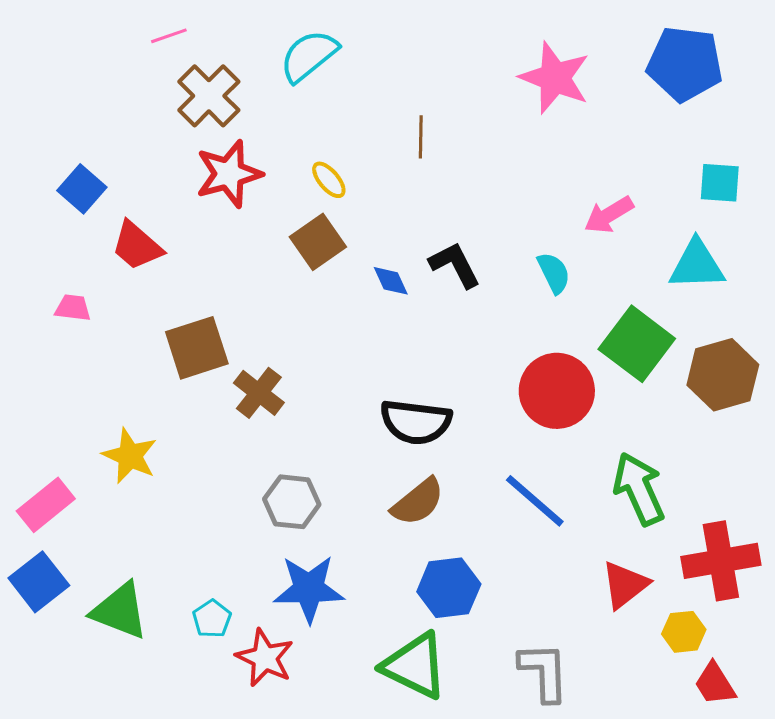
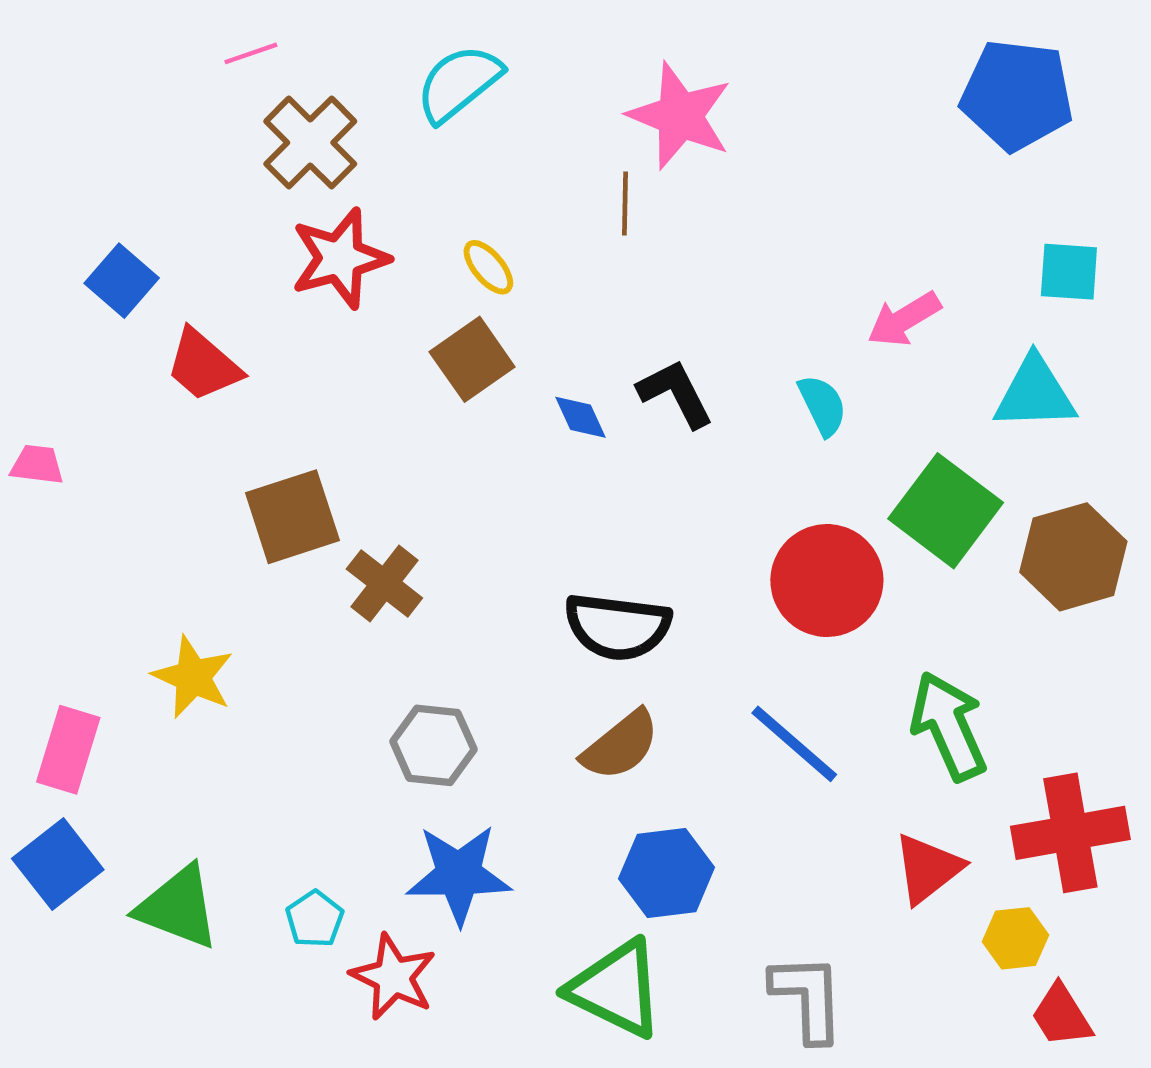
pink star: (555, 78) -> (680, 116), moved
pink trapezoid: (73, 308) -> (37, 465), moved
pink rectangle: (46, 505) -> (68, 750), turned -34

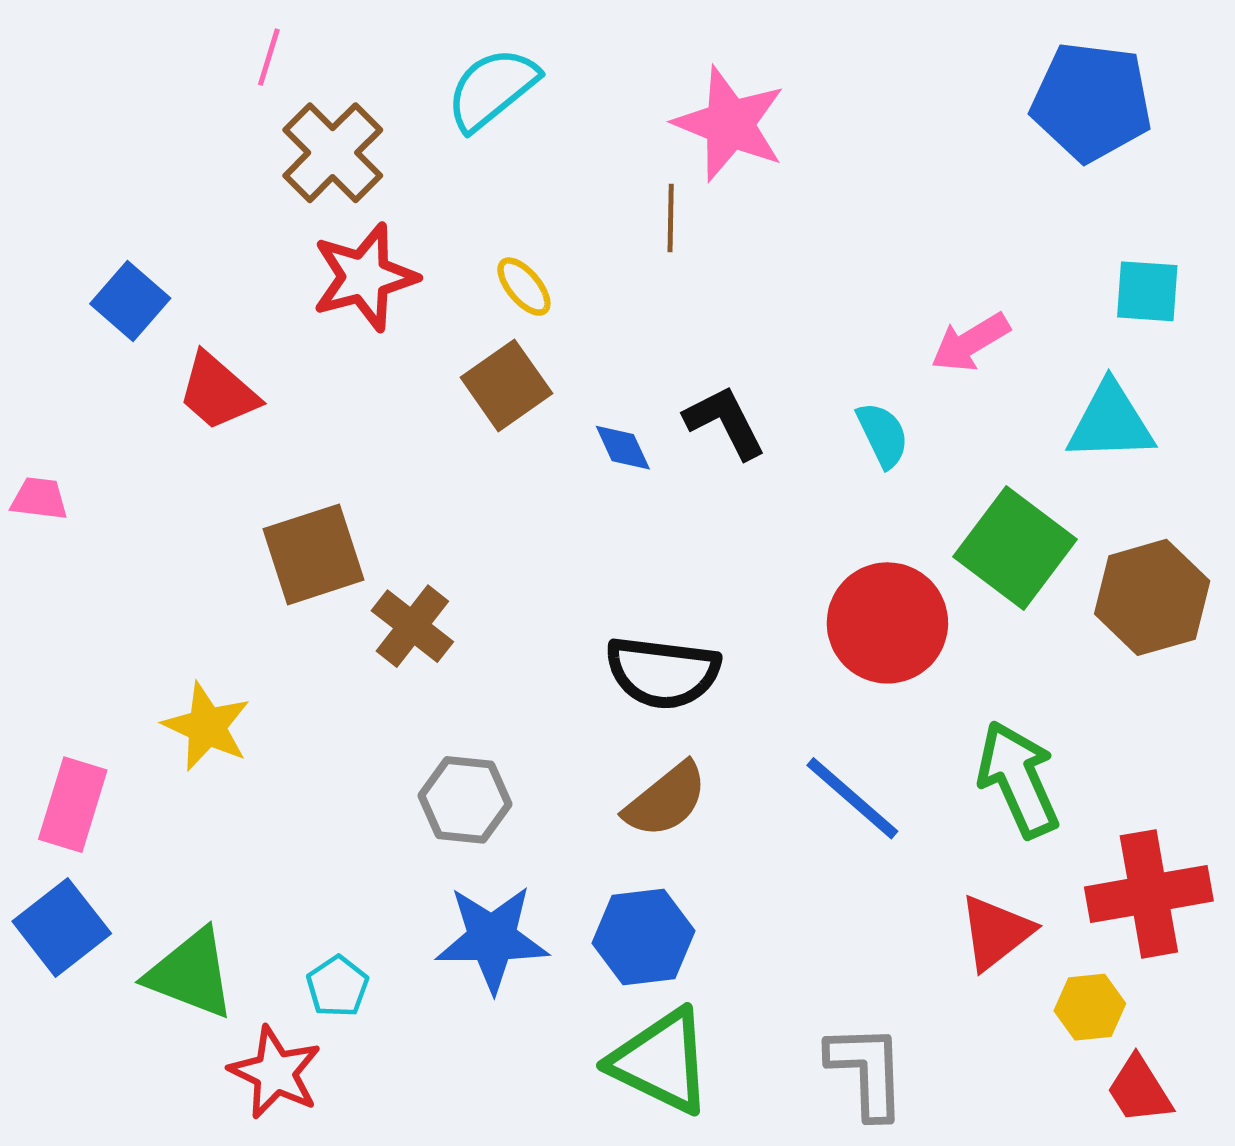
pink line: (251, 53) -> (269, 57), turned -54
blue hexagon: (667, 873) -> (644, 937), moved
red star: (393, 977) -> (275, 1073), moved

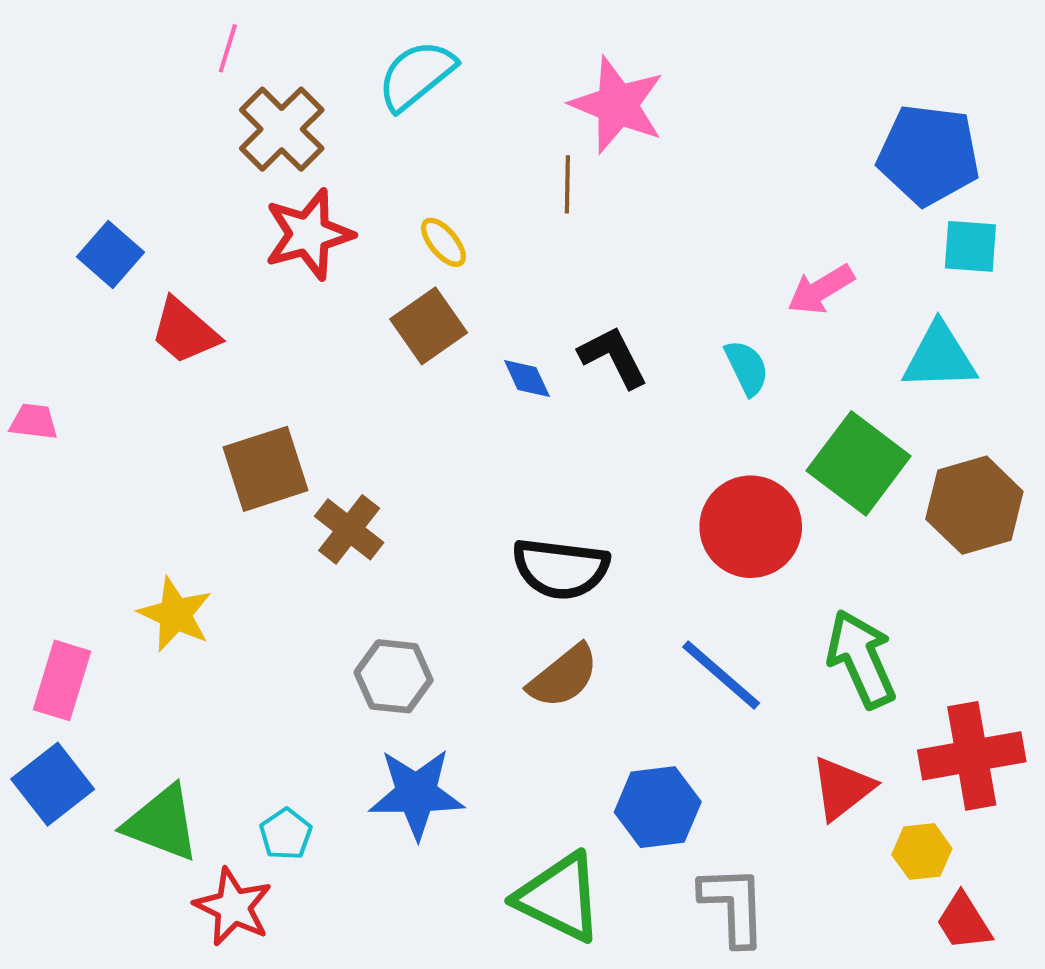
blue pentagon: (1092, 102) -> (929, 155), moved
blue hexagon: (644, 937) -> (658, 807), moved

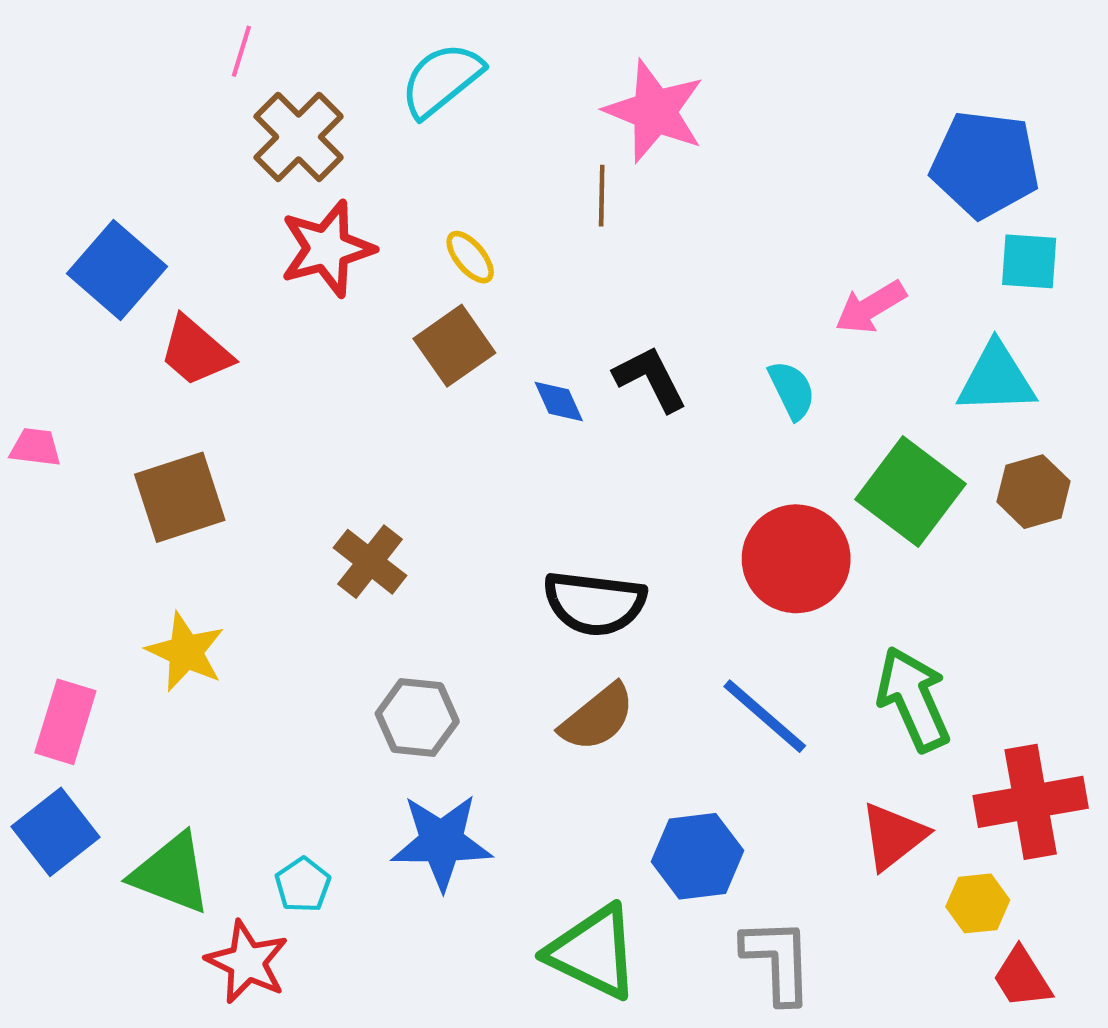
blue square: (111, 254) -> (117, 270), size x1.4
brown square: (266, 469) -> (180, 497), moved
brown hexagon: (974, 505) -> (1033, 492), moved, size x0.7

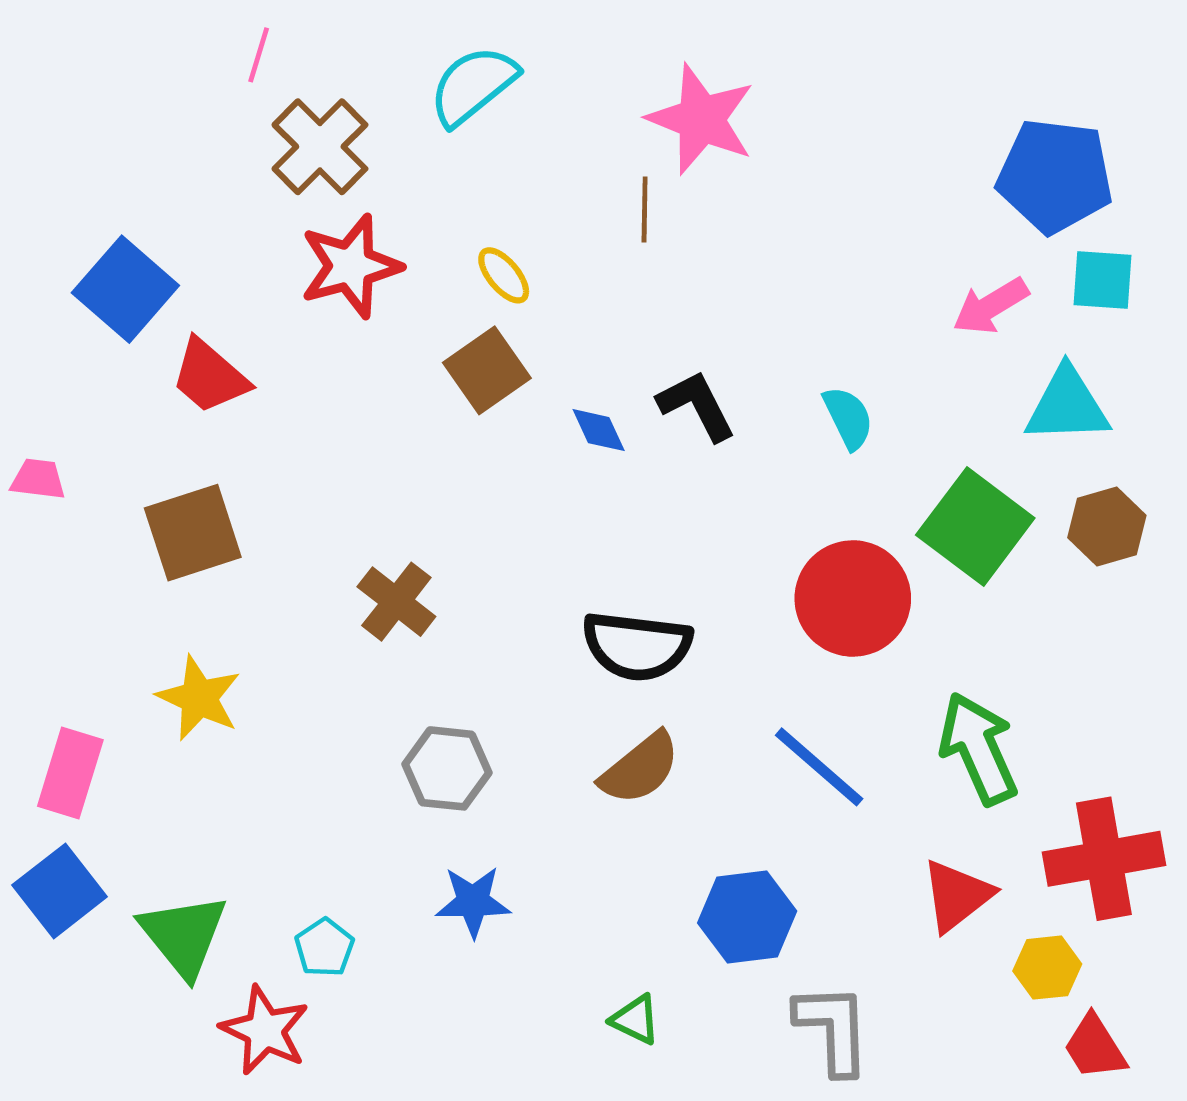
pink arrow: (870, 307) -> (991, 306), moved
blue star: (442, 842) -> (473, 902), size x0.7
green triangle: (171, 873) -> (184, 935), turned 30
green triangle: (593, 952) -> (635, 1020), size x0.5

